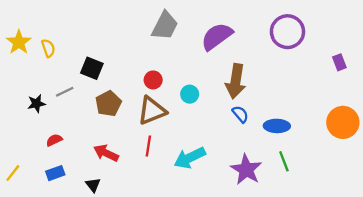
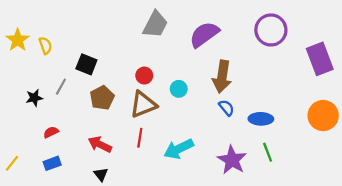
purple rectangle: (339, 62) -> (320, 59), size x2.0
gray line: (65, 92) -> (61, 87), turned -35
black triangle: (93, 185) -> (101, 174), moved

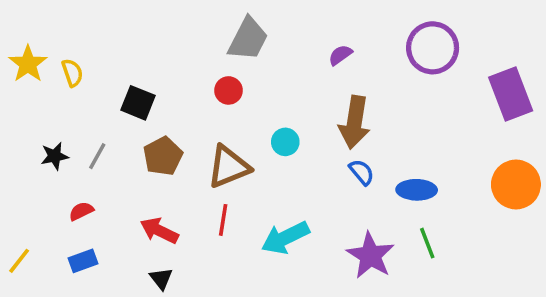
purple semicircle: (204, 34) -> (340, 55), moved, size x0.5
red circle: (144, 76) -> (228, 90), moved
gray line: (61, 87) -> (97, 156), moved

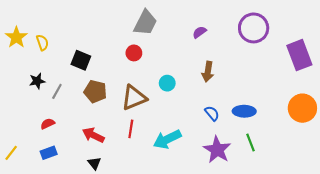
brown arrow: (354, 122) -> (208, 72), size x0.7
black star: (55, 156) -> (37, 81), moved
brown pentagon: (163, 156) -> (95, 91), turned -30
blue semicircle: (362, 172) -> (212, 113), moved

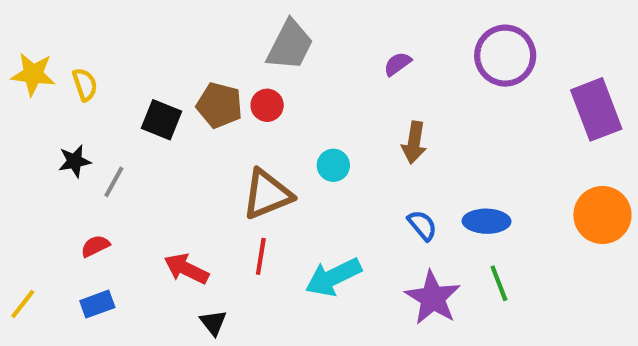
yellow star: (16, 37) -> (33, 74), turned -30
brown pentagon: (95, 91) -> (219, 105), moved
black triangle: (94, 163) -> (213, 323), moved

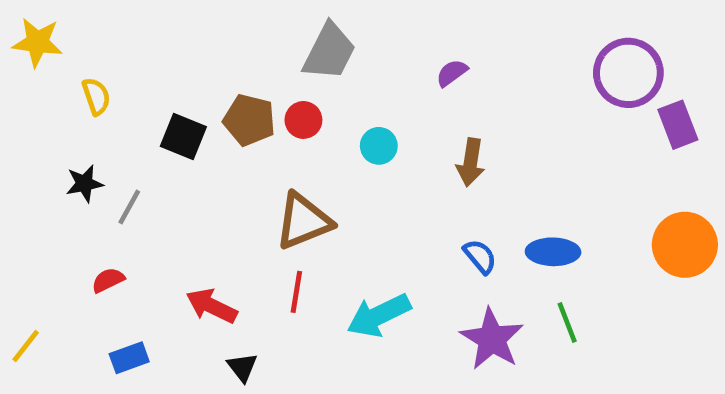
purple circle: (505, 56) -> (628, 73), moved
yellow star: (33, 74) -> (37, 42), moved
purple rectangle: (596, 109) -> (678, 125), size x0.7
cyan circle: (333, 165) -> (379, 146), moved
blue rectangle: (97, 304) -> (129, 358), moved

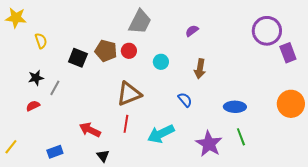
blue semicircle: (480, 257) -> (185, 100), moved
red semicircle: (108, 280) -> (33, 106), moved

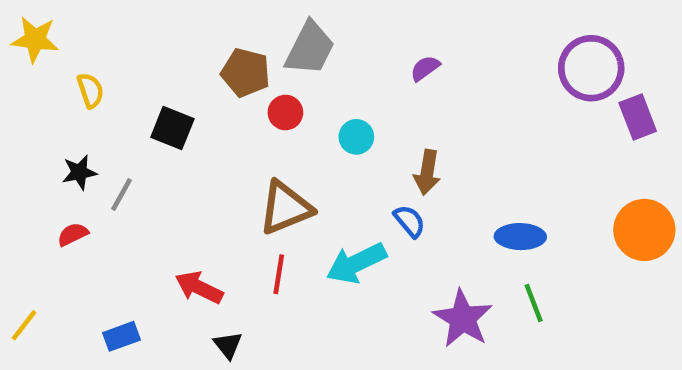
brown pentagon: (106, 51) -> (246, 73), moved
brown arrow: (200, 69) -> (427, 172), moved
cyan arrow: (161, 134) -> (356, 263), moved

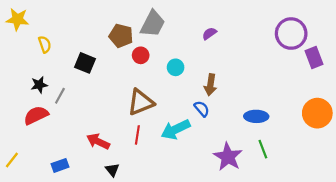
red semicircle: (73, 234) -> (36, 115), size x1.6

